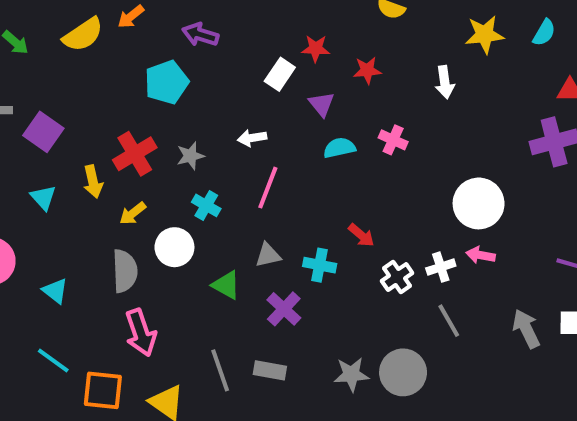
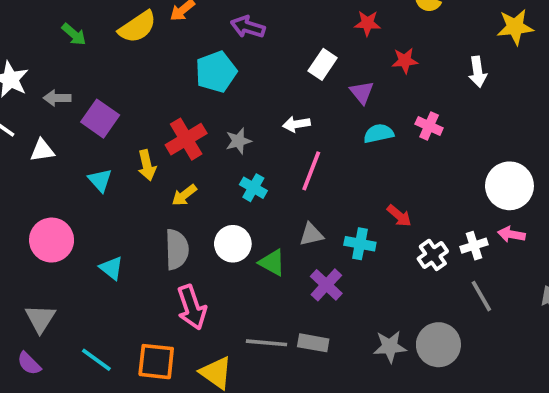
red star: (316, 48) -> (367, 23), moved
white circle: (174, 247) -> (233, 244), moved
cyan line: (53, 360) -> (96, 360), moved
gray line: (220, 370) -> (266, 343), turned -66

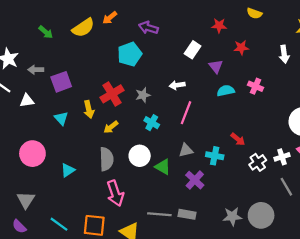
purple square: (100, 119) -> (61, 82), turned 35
cyan triangle: (111, 268) -> (68, 170), turned 48

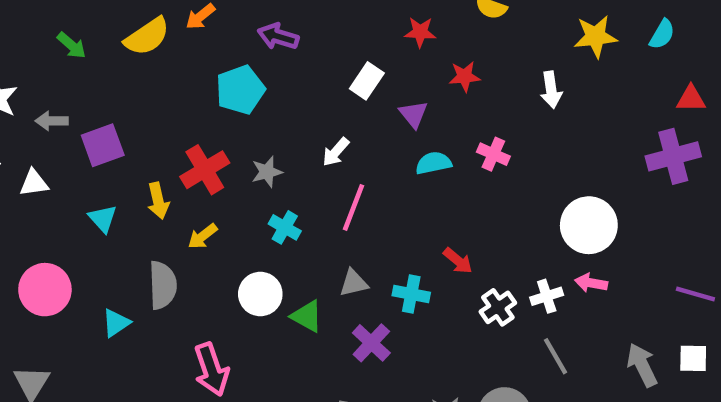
white arrow: (177, 85) -> (336, 152), turned -40
gray semicircle: (106, 159) -> (163, 285), moved

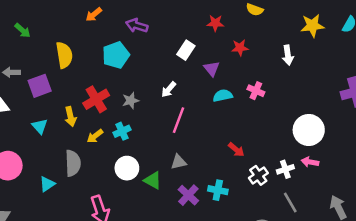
yellow semicircle: (147, 36) -> (64, 55), moved, turned -65
cyan cross: (285, 227) -> (122, 131), moved, turned 35
cyan cross: (411, 294) -> (218, 190), moved

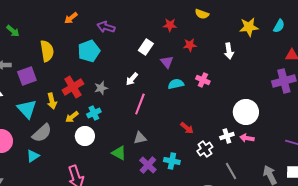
cyan triangle: (40, 126) -> (27, 109), size x1.5
gray semicircle: (73, 163) -> (42, 133), moved, turned 50
white circle: (127, 168) -> (85, 136), moved
white cross: (285, 169) -> (227, 136), moved

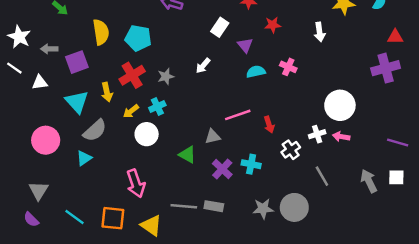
cyan pentagon: (89, 51) -> (138, 38), moved, turned 30
pink line: (140, 104) -> (238, 115), moved, turned 50
red arrow: (187, 128) -> (269, 125), turned 32

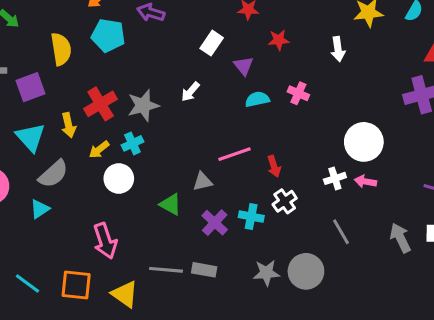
cyan pentagon: (138, 38) -> (108, 35), moved
gray star: (166, 76) -> (143, 105), size x1.5
white cross: (291, 150) -> (285, 201), moved

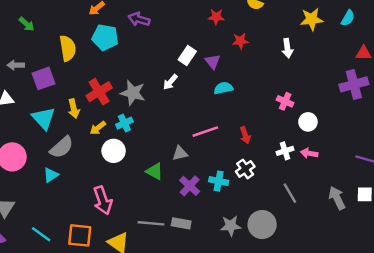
white rectangle: (212, 43) -> (187, 55), moved
pink cross: (298, 93) -> (285, 101), moved
gray star: (143, 105) -> (133, 93), turned 30
white circle: (364, 142) -> (308, 122), size x0.6
red arrow: (274, 166) -> (245, 135), moved

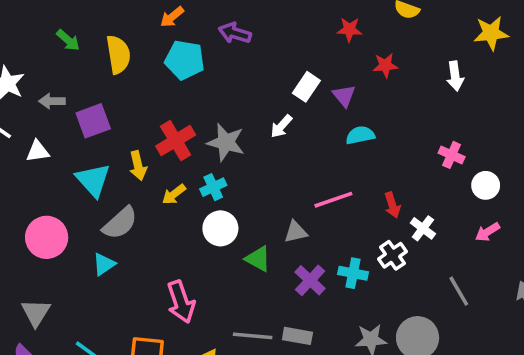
yellow semicircle: (68, 48) -> (118, 55), moved
white circle: (114, 151) -> (220, 228), moved
white cross: (285, 151) -> (423, 228), moved, turned -35
pink arrow: (309, 153) -> (487, 232), turned -42

